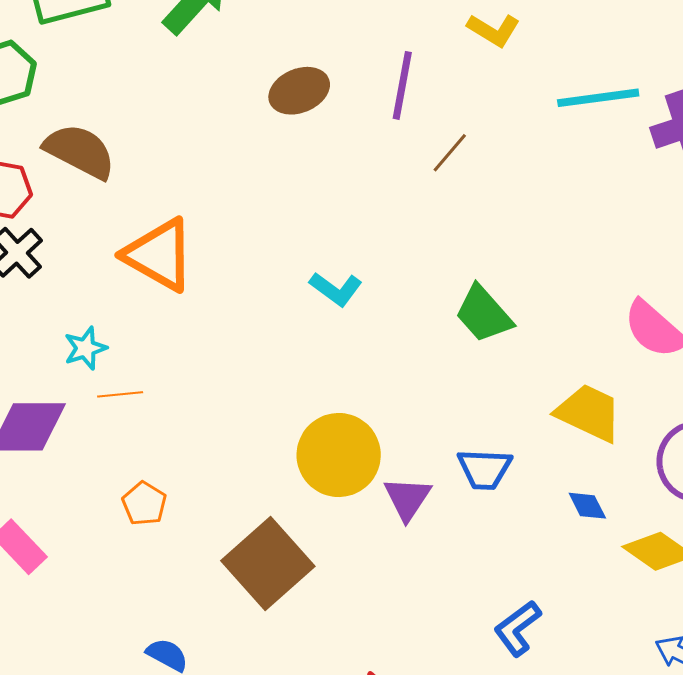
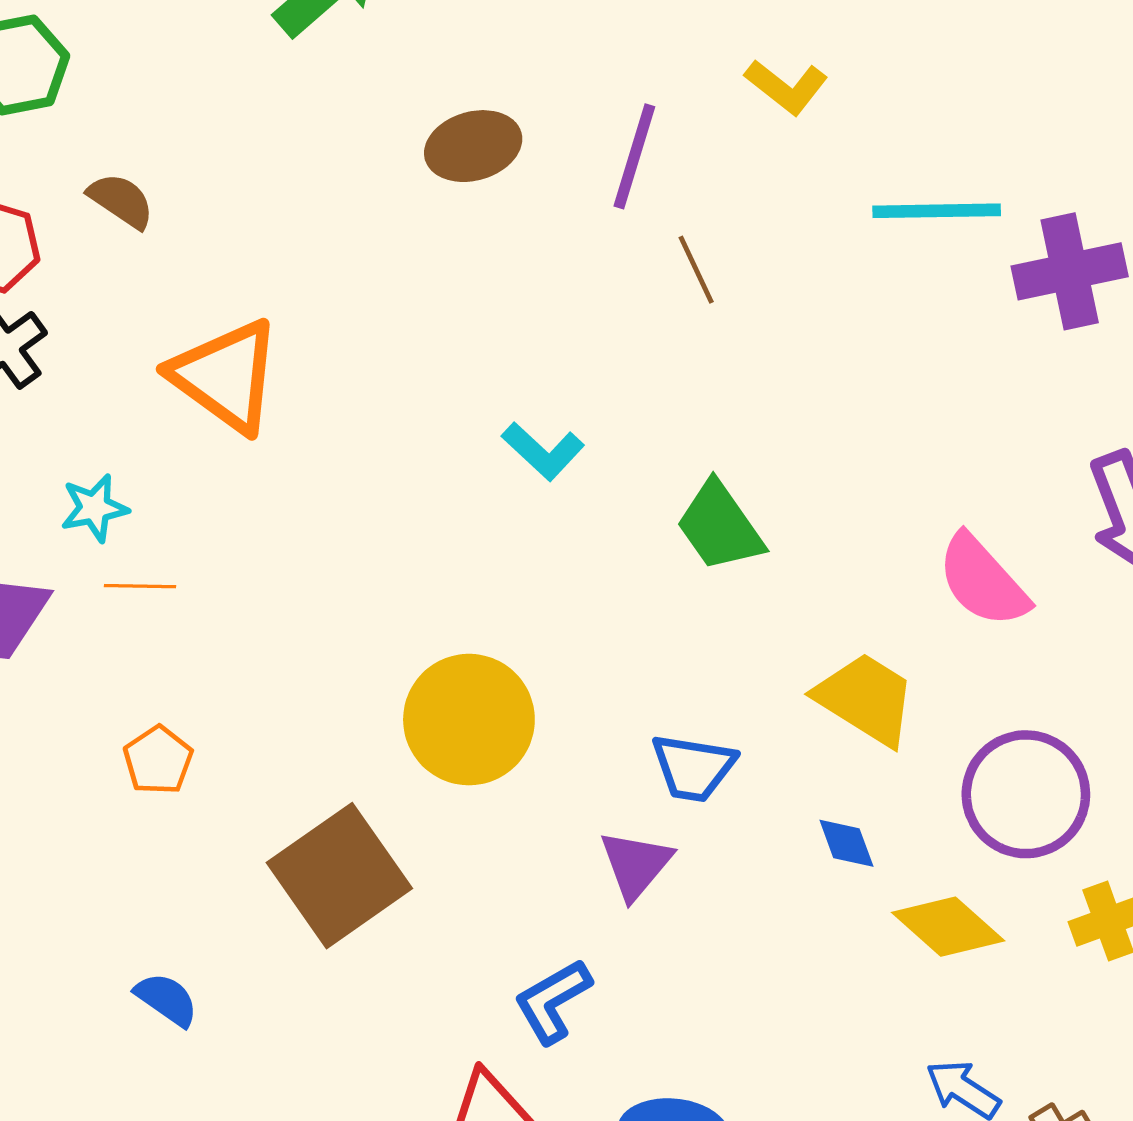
brown semicircle: (80, 151) -> (121, 201), size x0.6
brown line: (450, 153) -> (696, 270), turned -72
cyan L-shape: (336, 289) -> (543, 451), moved
purple triangle: (407, 498) -> (636, 865), moved
blue L-shape: (517, 628) -> (553, 1001), moved

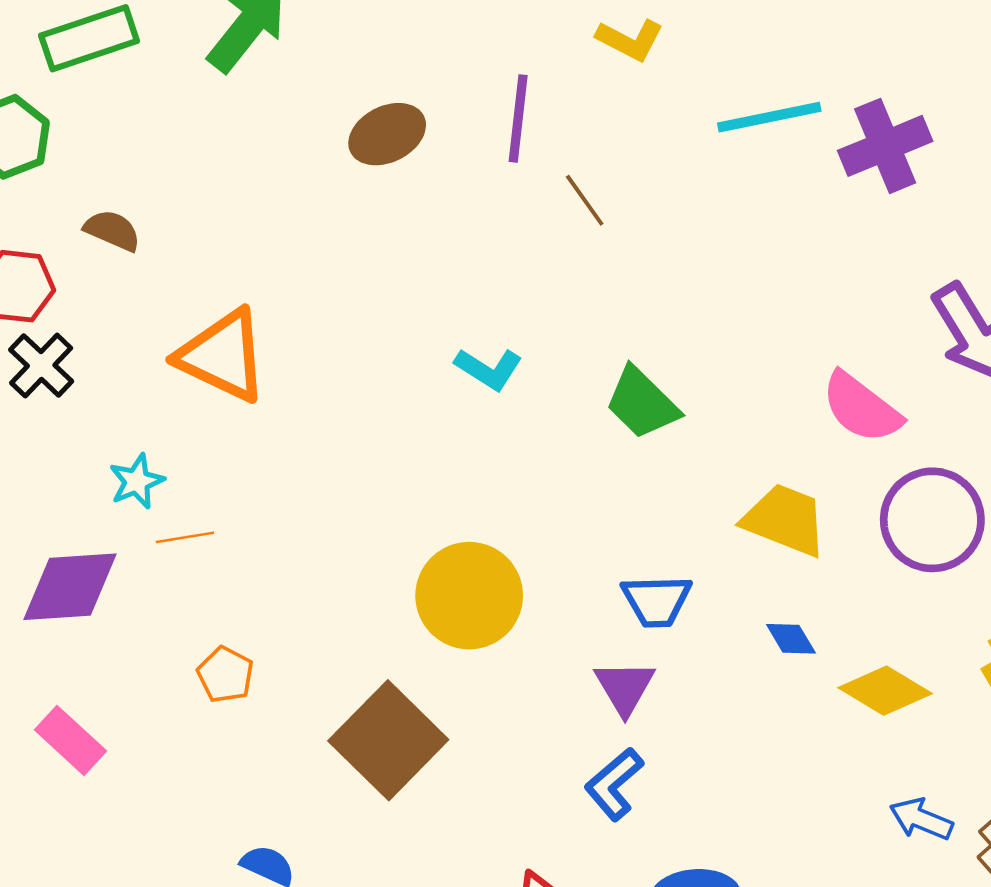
purple circle: (1026, 794) -> (932, 520), moved
blue L-shape: (553, 1001) -> (614, 784), moved

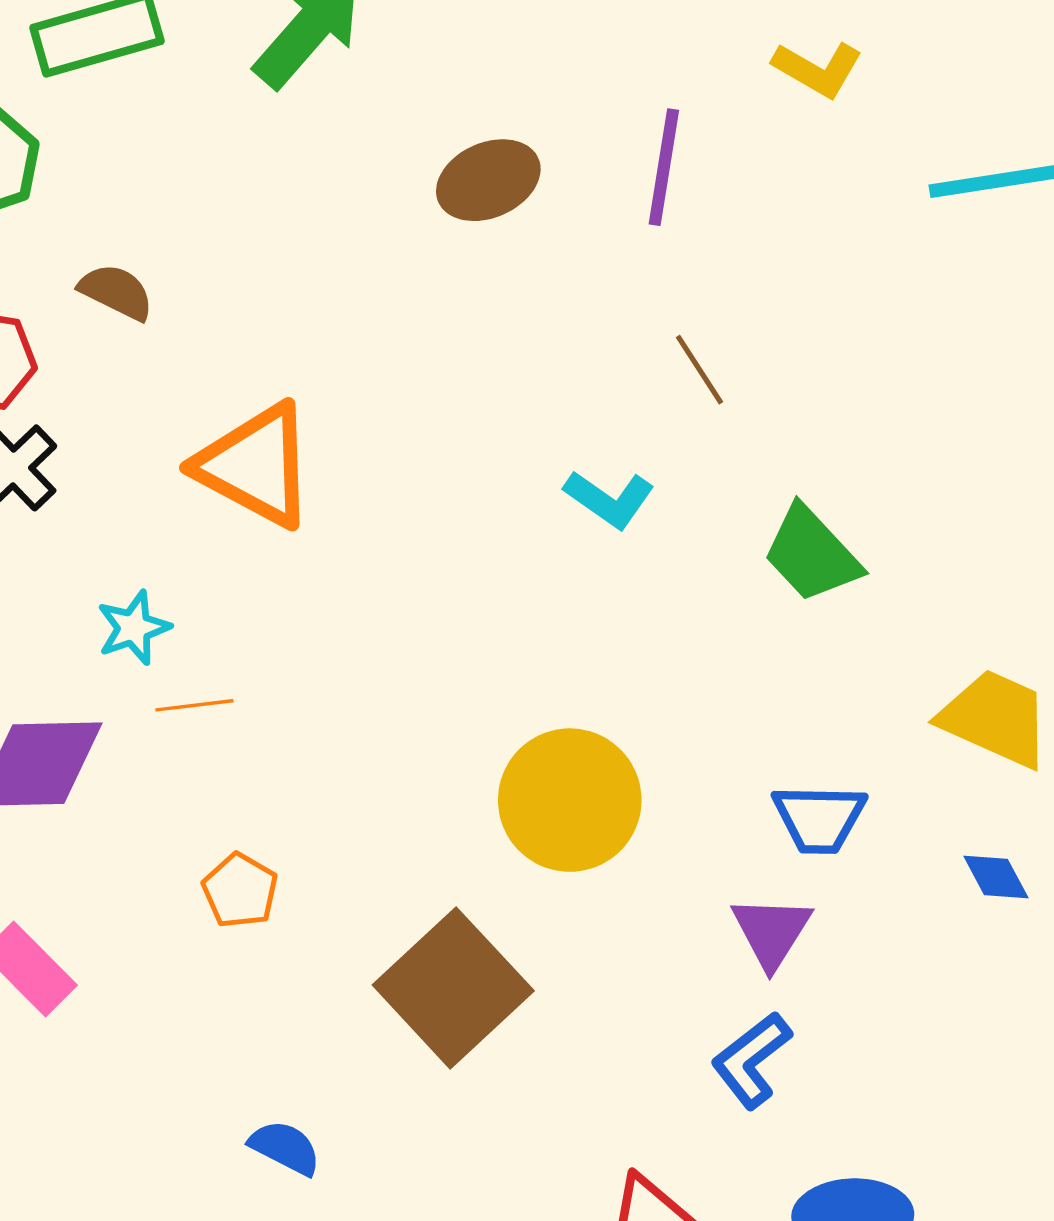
brown line: (585, 200) -> (700, 370), moved

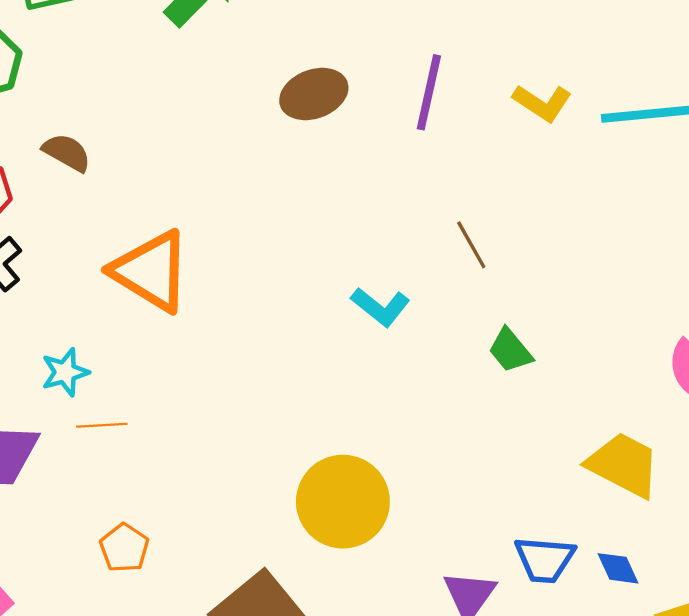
yellow L-shape: (818, 69) -> (542, 103), moved
brown line: (700, 370) -> (471, 245), moved
green trapezoid: (812, 554) -> (510, 350), size x0.7
blue trapezoid: (819, 818) -> (545, 560), moved

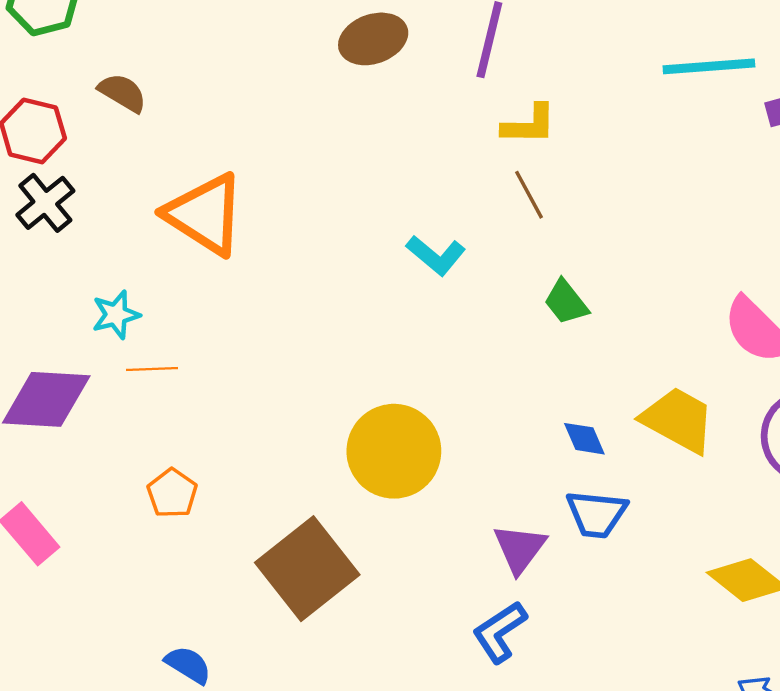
yellow L-shape: (542, 103) -> (529, 125), moved, turned -34
blue diamond: (618, 568) -> (584, 439), moved

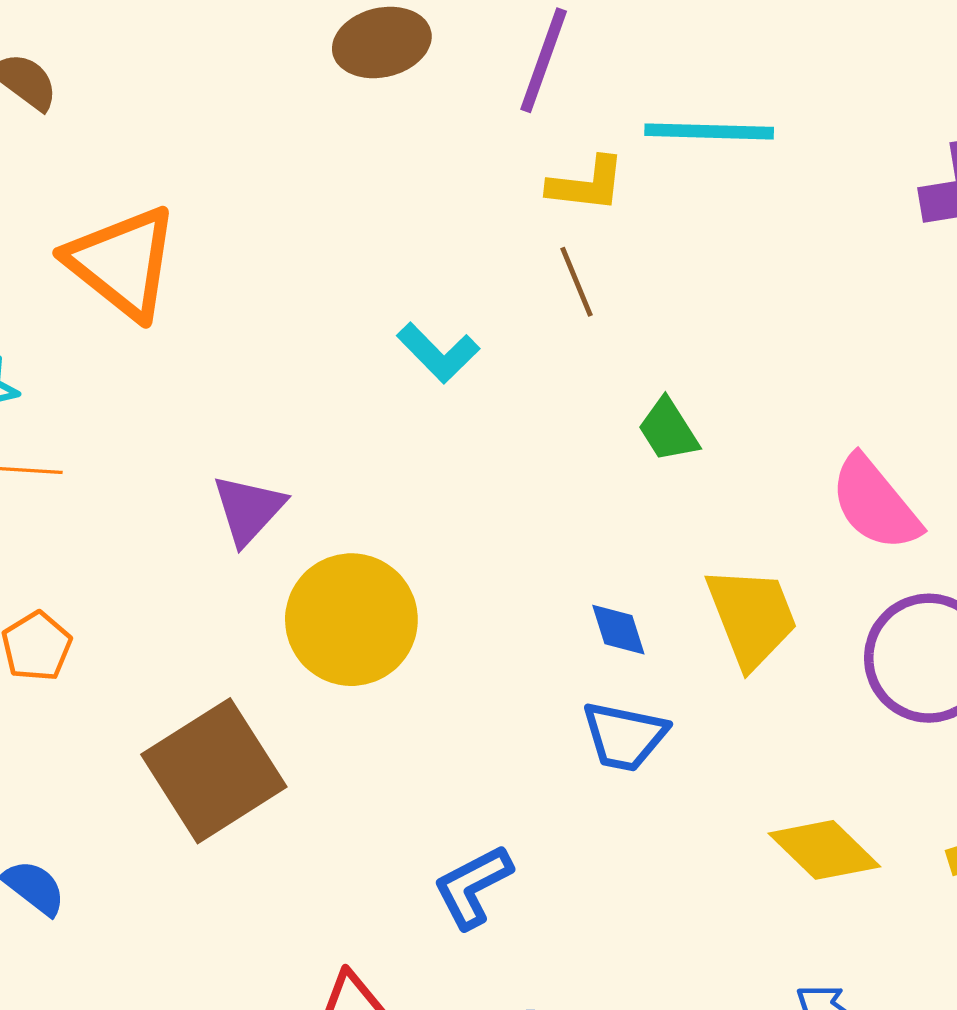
cyan line: (709, 66) -> (709, 131), moved
green trapezoid: (566, 302) -> (668, 430), moved
yellow trapezoid: (678, 420) -> (752, 617), turned 34
purple triangle: (520, 549) -> (248, 509), moved

